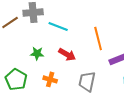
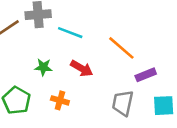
orange line: (98, 38) -> (121, 48), turned -35
gray trapezoid: (87, 81) -> (123, 103), moved

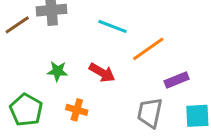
cyan line: (70, 33) -> (113, 26), moved
orange line: (121, 48) -> (148, 49), turned -76

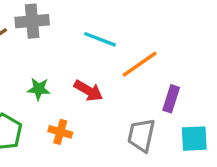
purple rectangle: (177, 80) -> (171, 99), turned -50

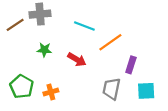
green star: (39, 89) -> (44, 50), moved
orange cross: (60, 132) -> (51, 92), moved, turned -32

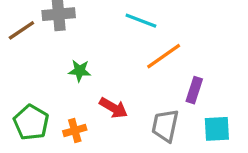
cyan line: (84, 26) -> (141, 21), moved
green star: (44, 50) -> (80, 71), moved
red arrow: (77, 60) -> (114, 108), moved

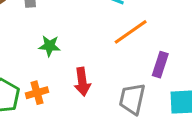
red arrow: (114, 108) -> (82, 82), turned 52
orange cross: (75, 130) -> (37, 93), moved

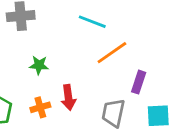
orange cross: (37, 93) -> (40, 107), moved

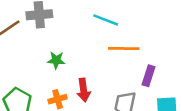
orange line: (112, 53) -> (124, 48), turned 36

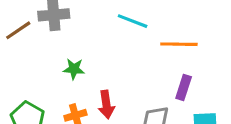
orange line: (124, 48) -> (179, 44), moved

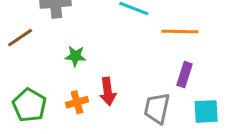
brown line: (18, 30) -> (20, 38), moved

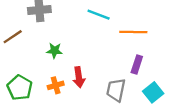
cyan square: (206, 111) -> (153, 92), turned -36

